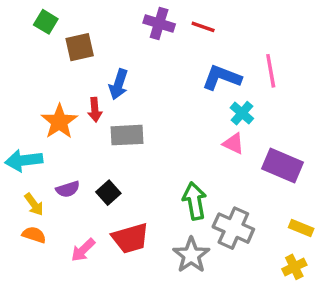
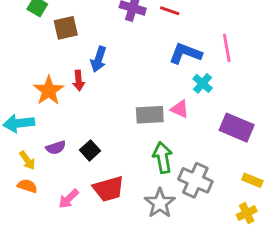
gray rectangle: (127, 135) -> (150, 115), moved
pink triangle: (233, 144) -> (180, 109), moved

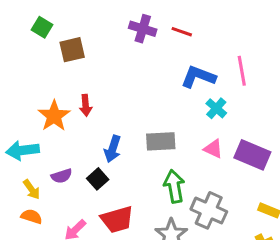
blue arrow: (99, 59) -> (113, 149), moved
pink triangle: (180, 109) -> (213, 149), moved

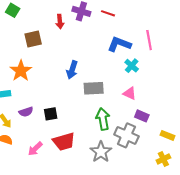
brown square: (72, 50) -> (33, 39), moved
red arrow: (86, 105) -> (60, 22), moved
blue arrow: (113, 149) -> (72, 70), moved
purple rectangle: (252, 155) -> (142, 116), moved, size x0.6
black square: (98, 179) -> (51, 114), turned 32

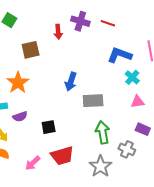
pink triangle: (130, 93) -> (138, 102), moved, turned -32
purple semicircle: (26, 112) -> (20, 116), moved
gray cross: (126, 135) -> (127, 149), size x0.7

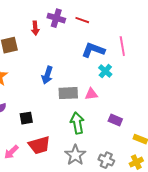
pink triangle: (138, 102) -> (91, 94), moved
gray cross: (127, 149) -> (106, 160), moved

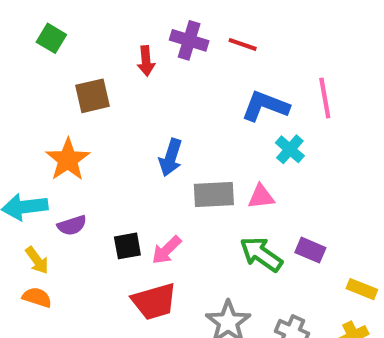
green arrow: (77, 123) -> (261, 254), moved, turned -45
pink arrow: (11, 152) -> (167, 250), moved

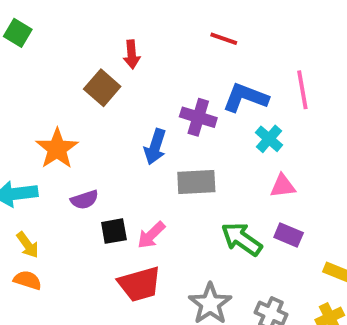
green square: (51, 38) -> (18, 33), moved
purple cross: (189, 40) -> (198, 117), moved
brown square: (93, 96) -> (102, 88), moved, turned -36
pink triangle: (261, 197) -> (283, 186), moved
purple semicircle: (72, 225) -> (84, 200), moved

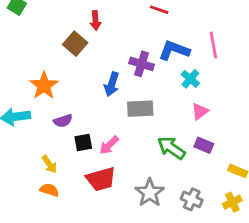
pink triangle: (283, 186) -> (200, 111), turned -30
yellow arrow: (28, 245) -> (49, 164), moved
orange semicircle: (28, 280) -> (49, 190), moved

